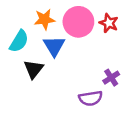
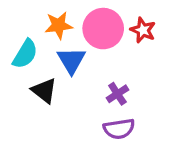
black triangle: (34, 69) -> (44, 91), turned -30
purple cross: (111, 78) -> (117, 94), moved

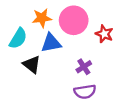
red star: (143, 30) -> (104, 34), moved
blue triangle: (71, 60) -> (51, 43), turned 50

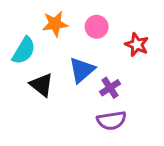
pink circle: (74, 20) -> (97, 27), size x0.6
blue triangle: (51, 43) -> (82, 70), moved, turned -30

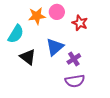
pink circle: (97, 27) -> (57, 12), moved
red star: (137, 45) -> (80, 23), moved

